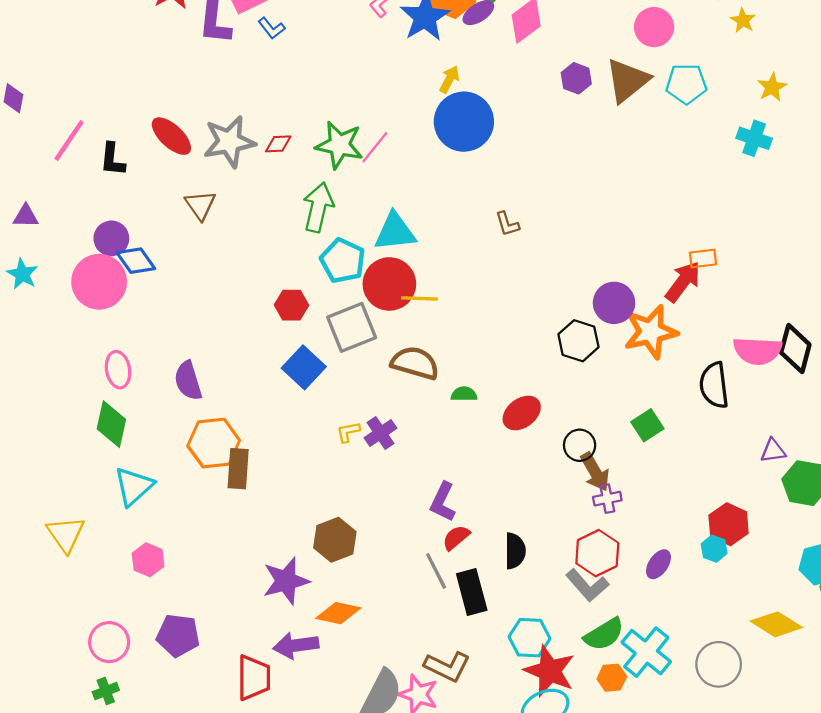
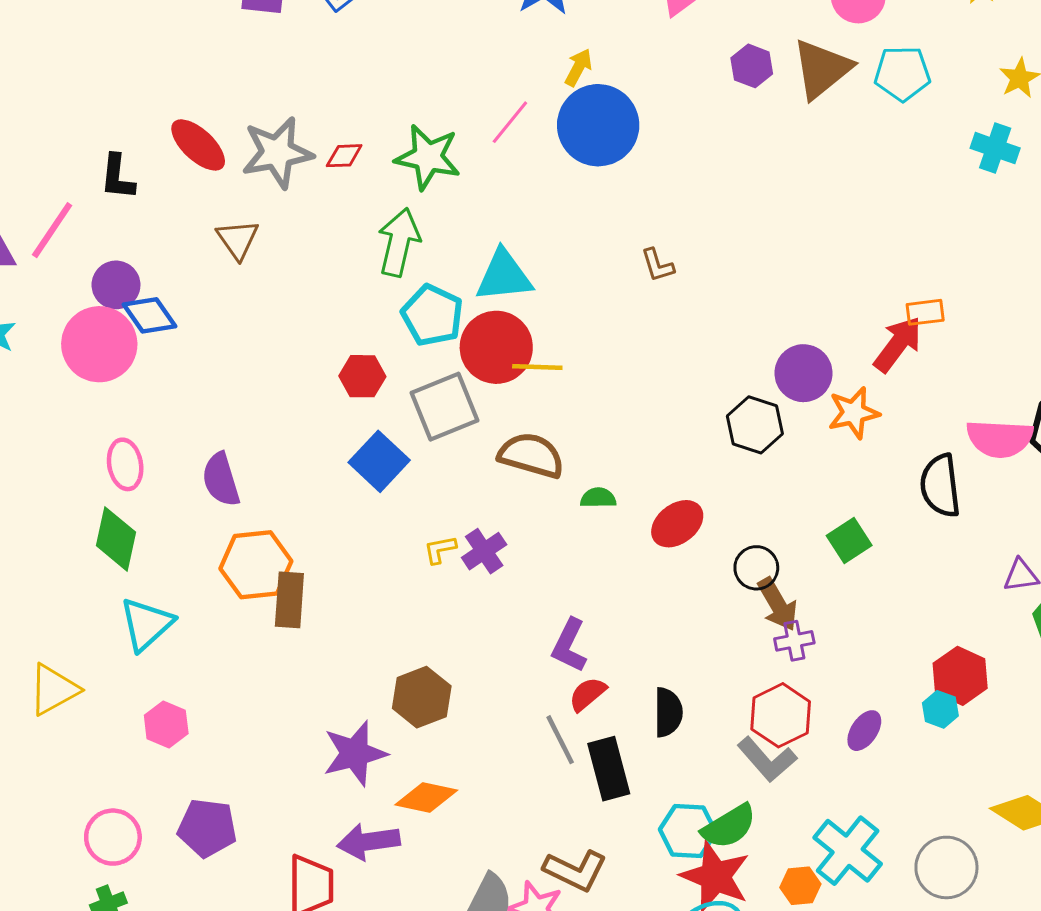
pink line: (69, 141) -> (52, 230), moved
pink line: (375, 147) -> (510, 122), moved
orange star: (651, 332) -> (854, 413), size x0.7
yellow triangle: (66, 534) -> (54, 690), turned 36
green semicircle: (604, 634) -> (729, 826), moved

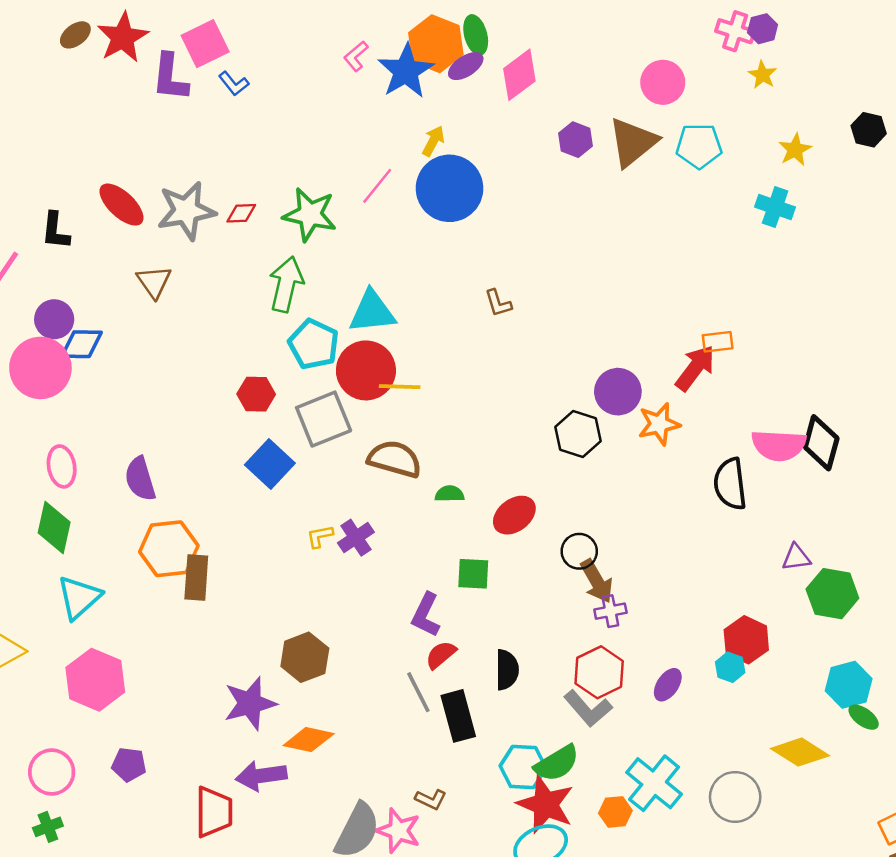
blue diamond: (149, 315) -> (82, 344), turned -54
green square: (849, 540) -> (473, 574), moved, turned 36
pink hexagon: (166, 724) -> (95, 680), size x1.6
purple pentagon: (207, 828) -> (129, 765), size x0.7
brown L-shape: (575, 871) -> (431, 799), size x0.6

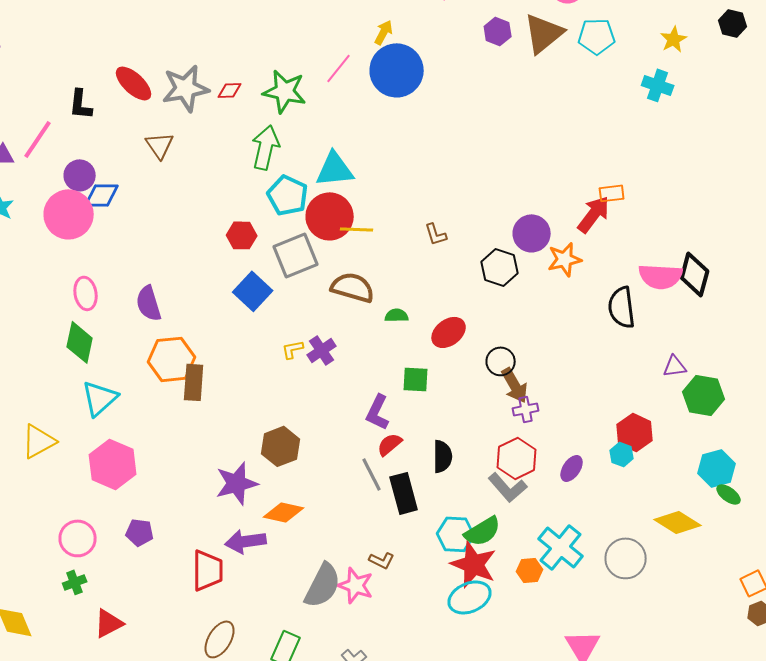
brown L-shape: (498, 303) -> (436, 234), moved

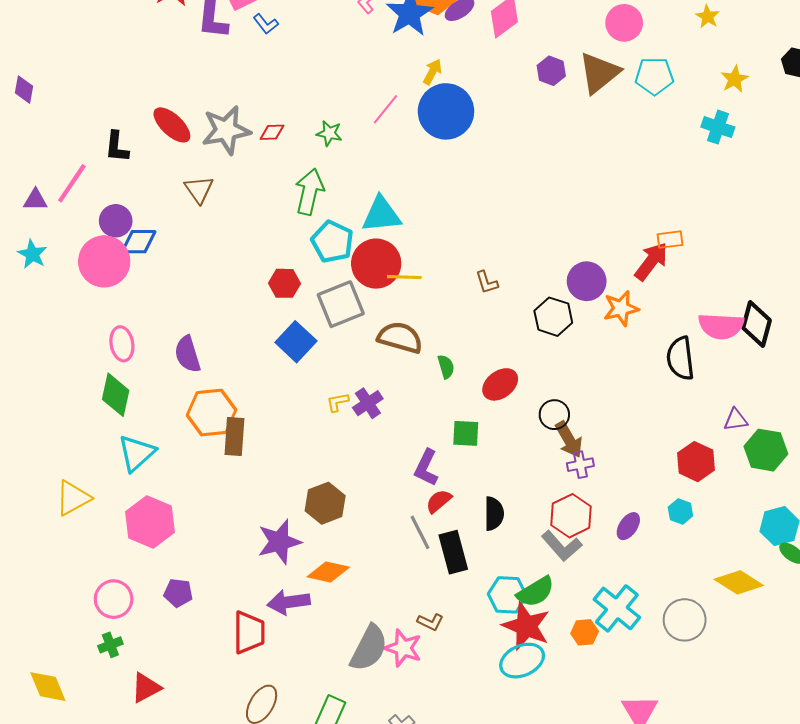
green star: (285, 91) -> (329, 133), size x0.6
green semicircle: (397, 315) -> (446, 367), turned 75
red hexagon: (635, 432) -> (696, 462), moved

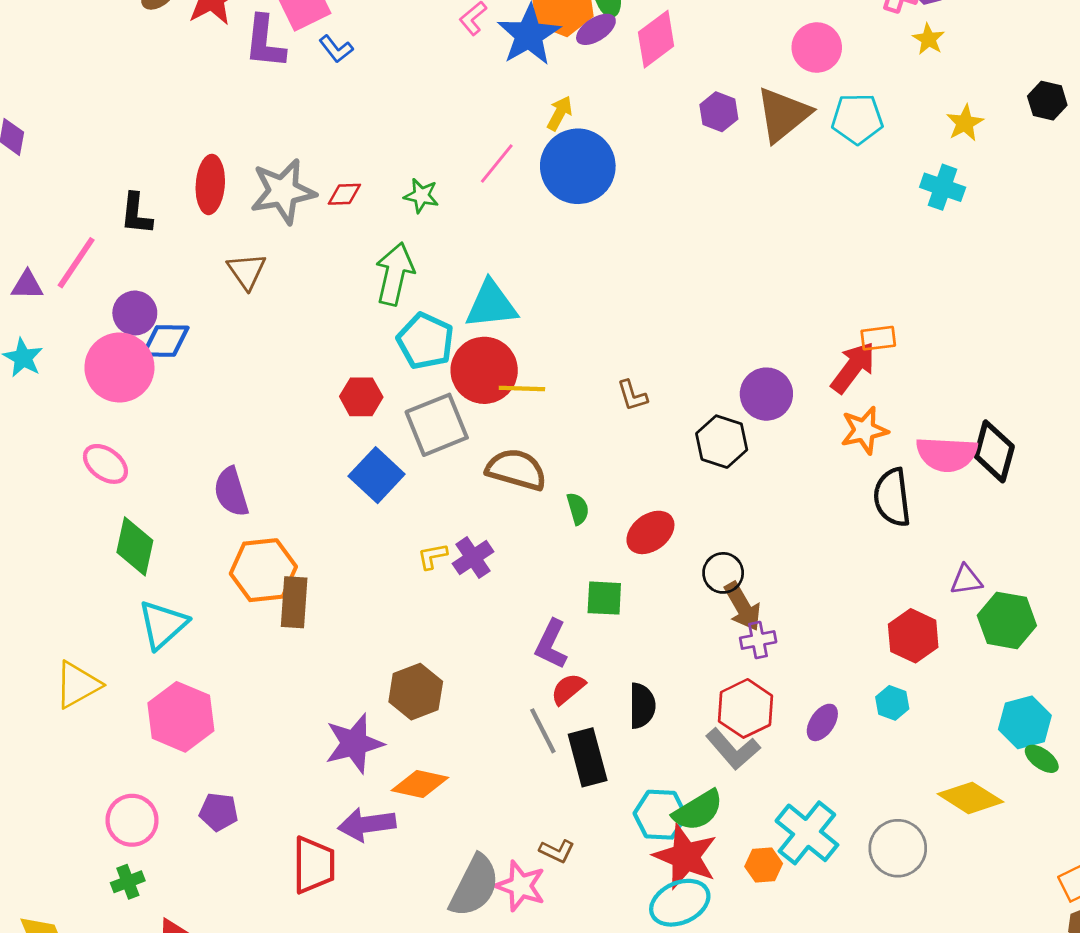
red ellipse: (172, 125) -> (210, 184), turned 51
orange star: (621, 308) -> (864, 430), moved
pink ellipse: (122, 344) -> (105, 464), moved, turned -44

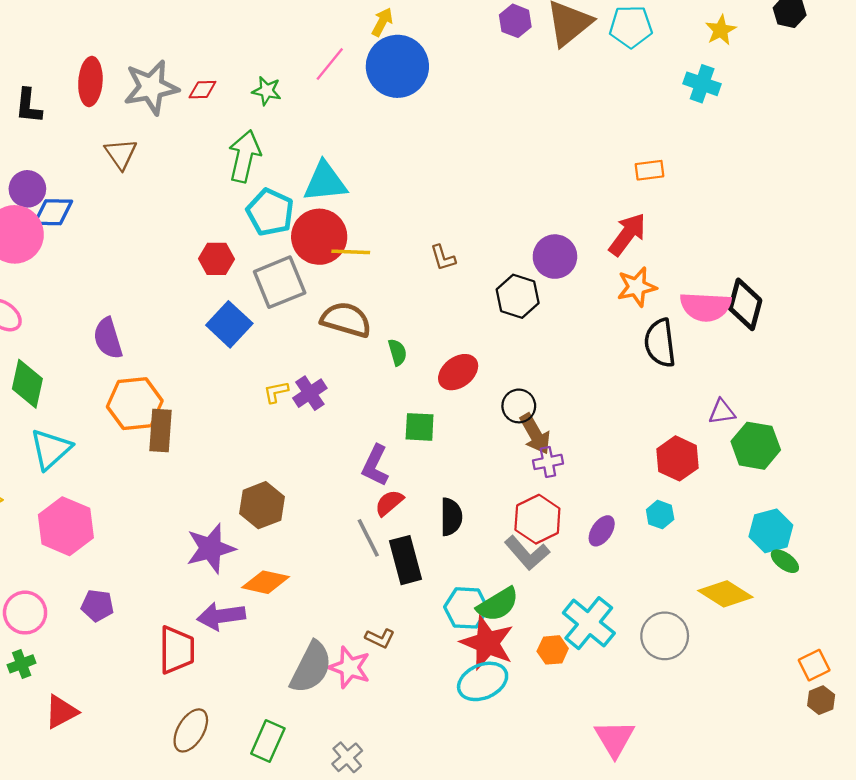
orange rectangle: (878, 338) -> (650, 170), moved

